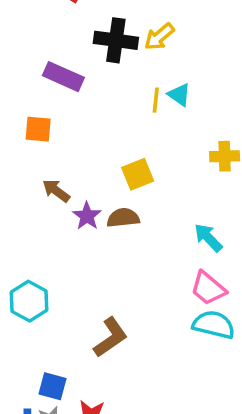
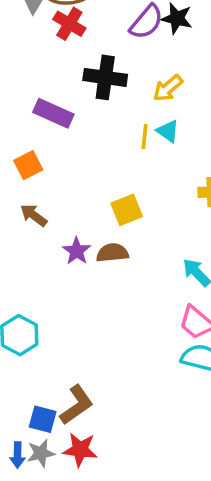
yellow arrow: (159, 37) -> (168, 88), moved
orange square: (38, 129) -> (28, 165), turned -32
brown arrow: (56, 191) -> (34, 215), moved
brown L-shape: (110, 337) -> (77, 405), moved

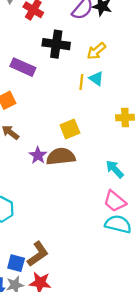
brown semicircle: (112, 253) -> (61, 157), size x1.4

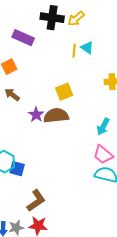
yellow arrow: (96, 51) -> (76, 19), moved
cyan arrow: (115, 169) -> (103, 127), turned -108
blue square: (16, 263) -> (17, 169), moved

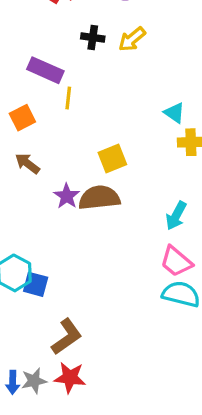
black cross: (52, 18) -> (93, 38), size x0.6
cyan triangle: (87, 48) -> (174, 113), moved
yellow line: (74, 51) -> (68, 98), moved

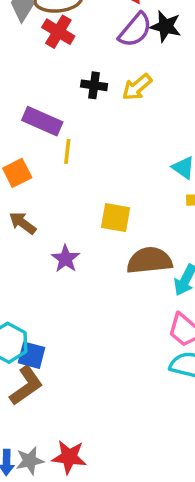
yellow square: (112, 158) -> (116, 218), turned 32
brown semicircle: (99, 198) -> (149, 260), moved
brown L-shape: (67, 337) -> (26, 386), moved

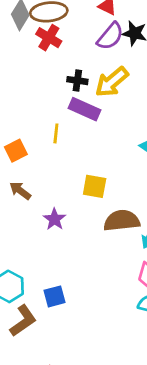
yellow arrow: (137, 87) -> (112, 82), size x1.4
purple rectangle: (42, 121) -> (85, 109), moved
blue square: (32, 355) -> (55, 296), moved, turned -30

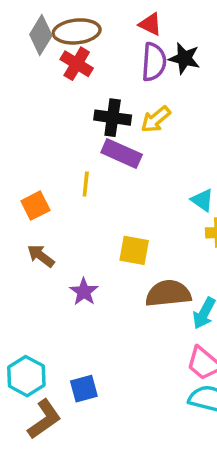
purple semicircle: (110, 36) -> (154, 62), turned -36
black cross: (77, 81) -> (113, 118), size x1.4
yellow arrow: (112, 82) -> (156, 119), size x0.7

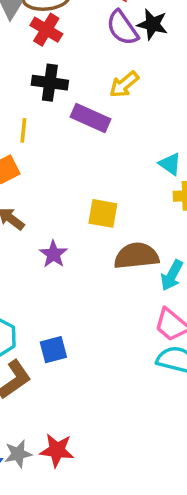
purple semicircle: (154, 62) -> (122, 28), turned 141
black cross: (113, 118) -> (50, 83), moved
yellow line: (86, 184) -> (23, 130), moved

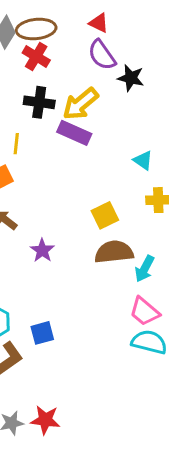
black star: (152, 24) -> (131, 78), moved
yellow arrow: (124, 84) -> (80, 104), moved, size x1.4
cyan triangle: (170, 164) -> (143, 160), moved
yellow square: (103, 213) -> (105, 215), moved, turned -36

